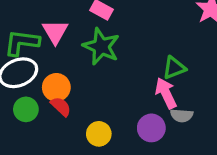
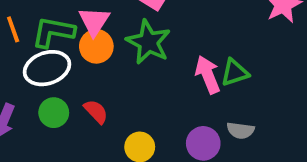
orange circle: (56, 87) -> (96, 46), moved
pink arrow: (166, 93) -> (208, 75), moved

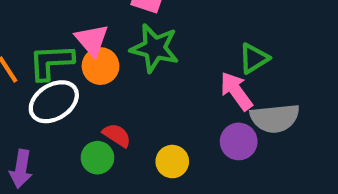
pink arrow: (208, 75) -> (236, 91), moved
green circle: (54, 113) -> (97, 158), moved
gray semicircle: (240, 130) -> (275, 118), size x1.6

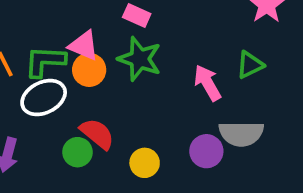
pink triangle: (92, 40) -> (84, 46), turned -32
green triangle: (254, 58) -> (250, 65), moved
pink arrow: (236, 91) -> (208, 83), moved
red semicircle: (117, 135) -> (97, 134), size x1.4

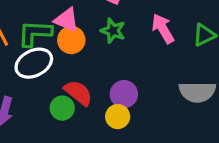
green star: (140, 59) -> (113, 31), size x0.7
pink arrow: (208, 83) -> (163, 29), moved
purple circle: (206, 151) -> (124, 94), moved

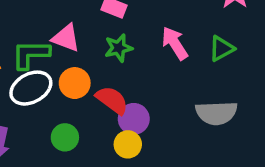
green star: (113, 31) -> (119, 48), turned -30
orange circle: (71, 40) -> (75, 83), moved
red semicircle: (78, 93) -> (112, 100), moved

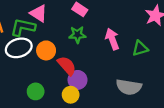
pink triangle: (66, 38) -> (39, 13), moved
green circle: (65, 137) -> (36, 91), moved

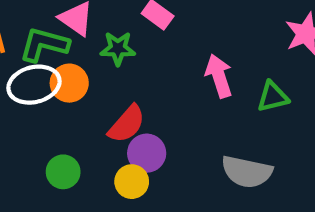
green star: (77, 35) -> (118, 48), moved
orange circle: (46, 50) -> (69, 83), moved
red semicircle: (67, 66) -> (127, 124), turned 80

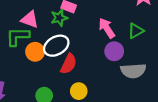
green star: (118, 48) -> (59, 18), moved
white ellipse: (34, 85) -> (56, 46), moved
purple circle: (147, 153) -> (114, 51), moved

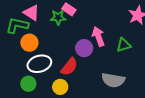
white ellipse: (56, 46) -> (39, 64), moved
purple circle: (114, 51) -> (84, 48), moved
red semicircle: (69, 64) -> (69, 67), moved

